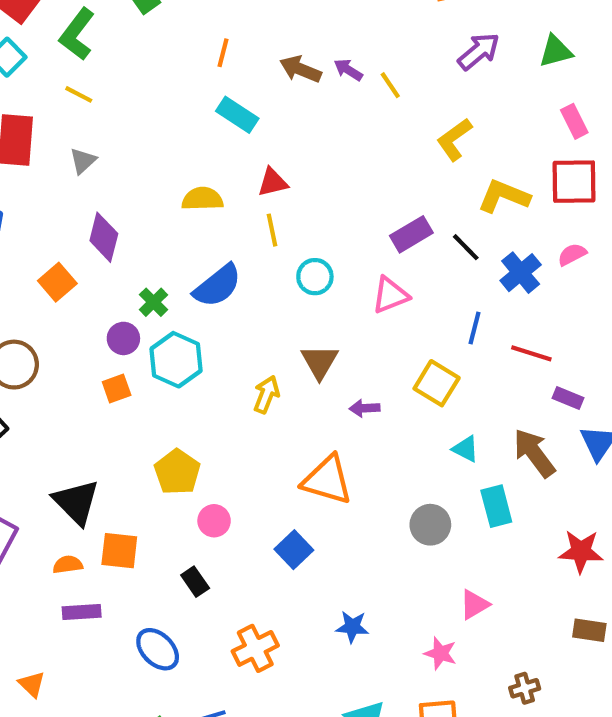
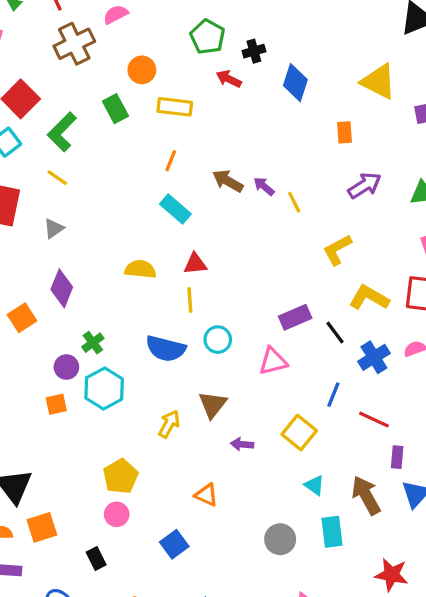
blue semicircle: (217, 286) -> (166, 349), moved, turned 45
purple rectangle: (568, 398) -> (397, 457), turned 65
yellow pentagon: (177, 472) -> (121, 476), moved
orange triangle: (327, 480) -> (206, 495), size x0.6
orange square: (119, 551) -> (42, 527), turned -32

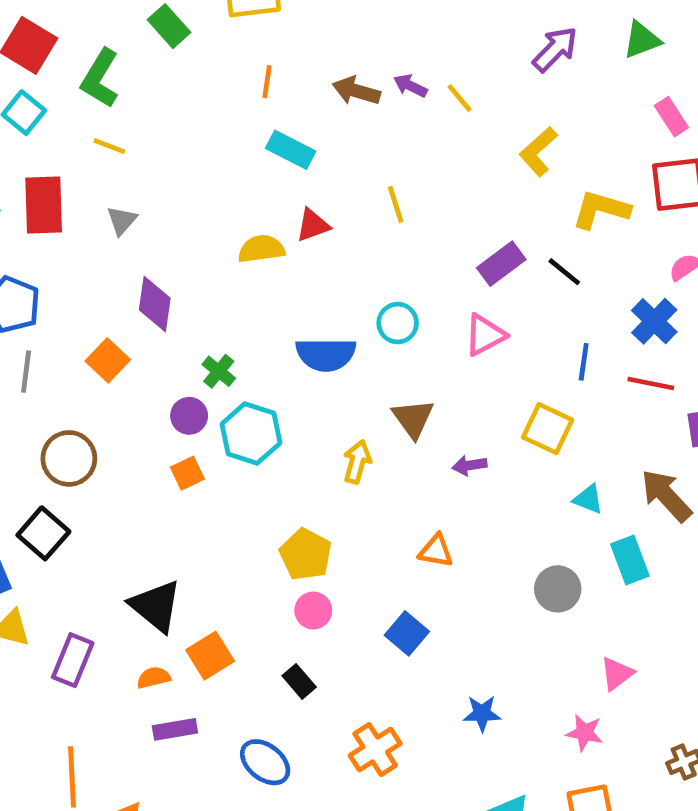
red triangle: (195, 264) -> (313, 225), moved
yellow line: (190, 300) -> (396, 204), moved
blue cross: (374, 357) -> (654, 321), moved

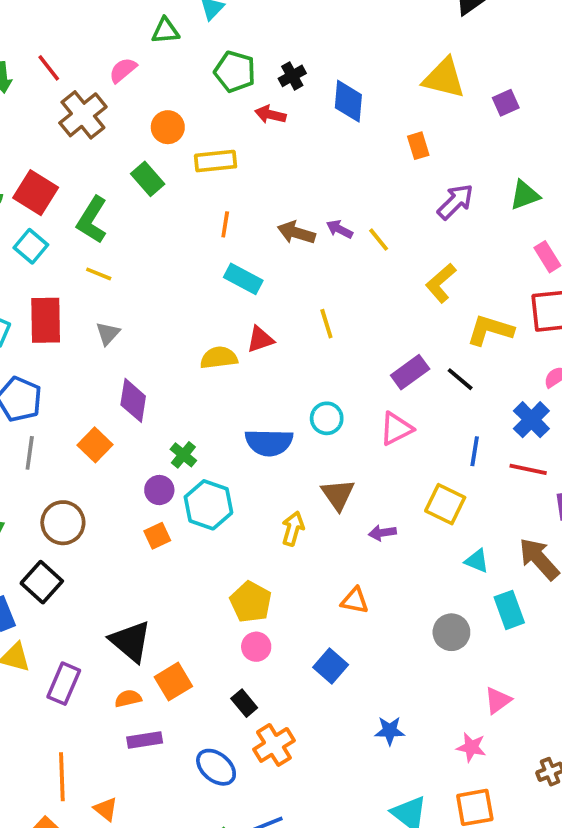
orange cross: (375, 750) -> (274, 745), moved

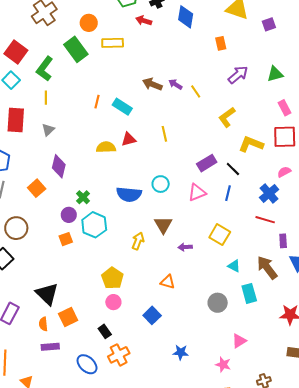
green rectangle: (148, 179) -> (76, 49), size x1.4
orange line: (225, 224) -> (97, 102), moved
yellow line: (99, 274) -> (46, 98), turned 64
blue line: (475, 451) -> (228, 193), moved
orange semicircle: (128, 698) -> (43, 324), turned -88

